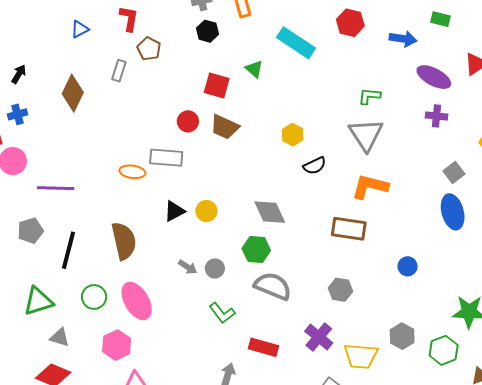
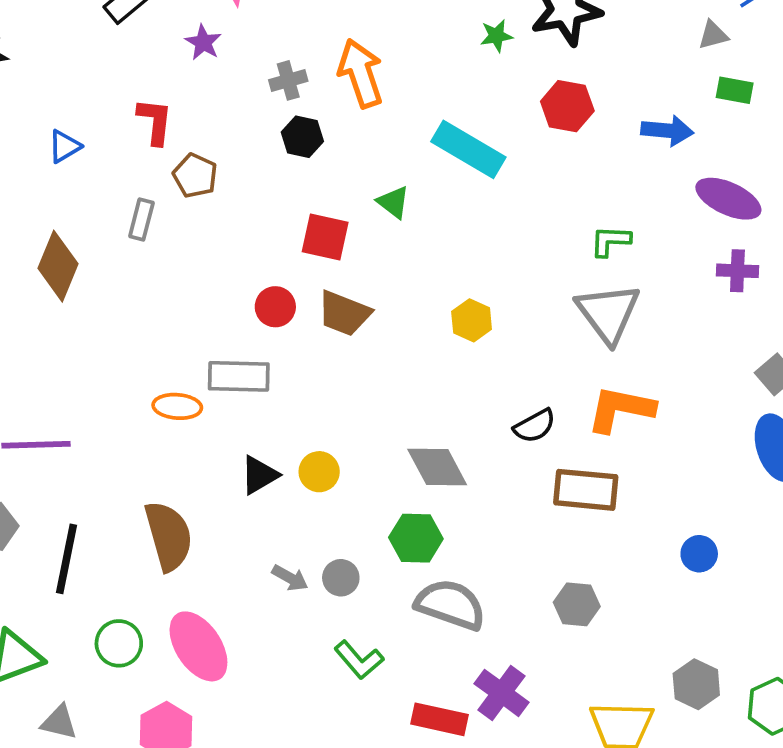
black semicircle: (315, 166) -> (535, 426), moved
purple cross: (319, 337) -> (502, 693), moved

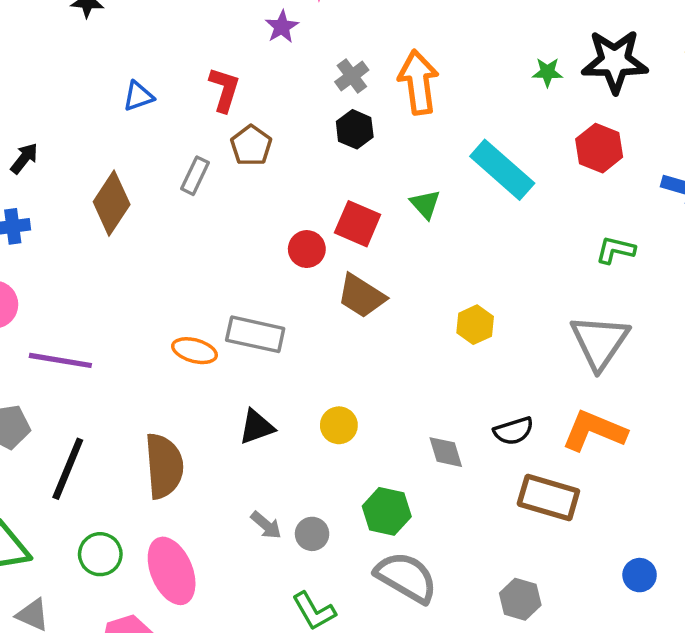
gray cross: (288, 80) -> (352, 76), turned -32
green L-shape: (610, 241) -> (615, 250), moved
red circle: (275, 307) -> (307, 249), moved
gray diamond: (437, 467) -> (446, 452), moved, size x0.7
yellow circle: (319, 472) -> (339, 425), moved

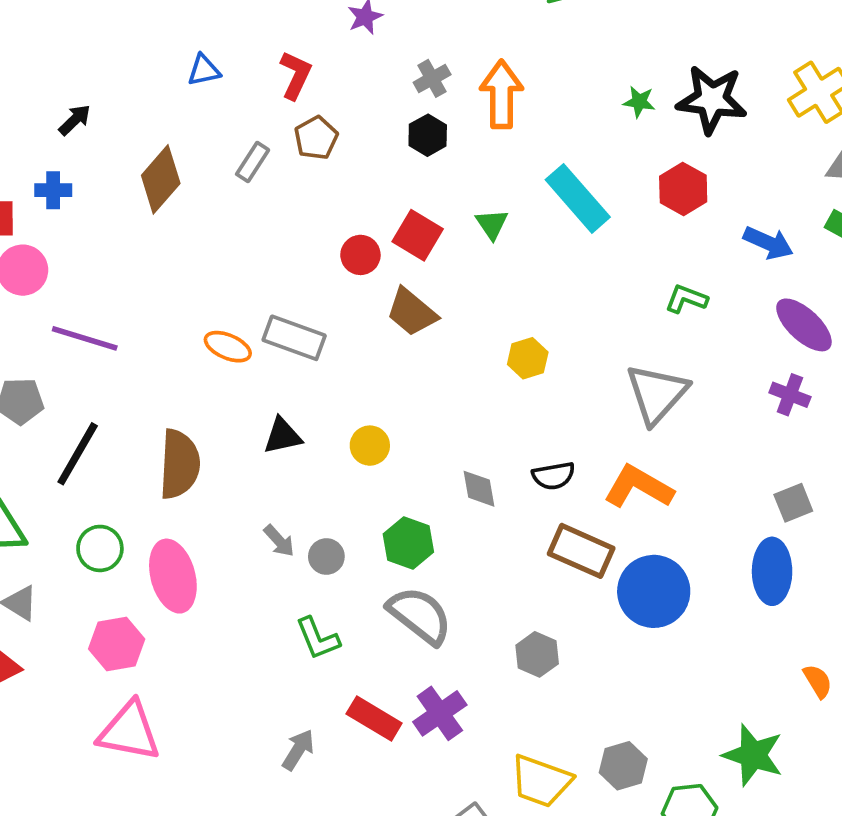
blue circle: (640, 575) -> (654, 591), moved, size x2.0

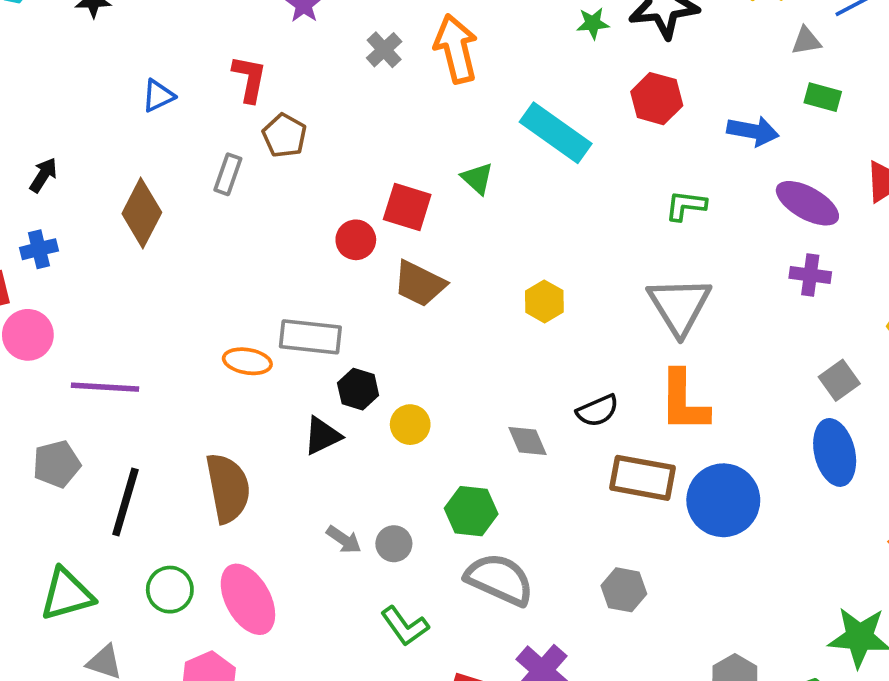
black hexagon: (428, 135) -> (358, 389), moved
orange L-shape: (639, 487) -> (684, 401), turned -106

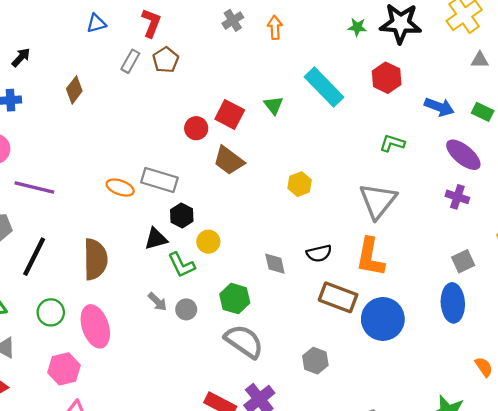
orange arrow: (456, 49) -> (275, 27), size x0.6
green rectangle: (823, 97) -> (483, 112), moved
gray rectangle: (228, 174) -> (130, 61), moved
brown diamond: (142, 213) -> (74, 90), size x0.7
green L-shape: (405, 626) -> (181, 265), moved

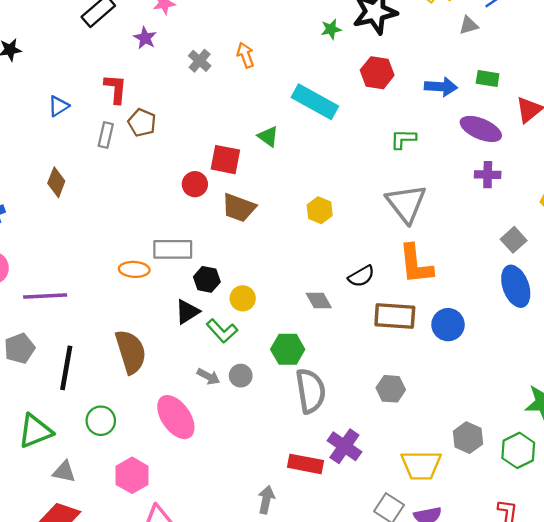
blue circle: (383, 319) -> (448, 325), size x0.7
pink ellipse: (95, 326) -> (176, 417), moved
gray semicircle: (244, 341) -> (311, 391), turned 63

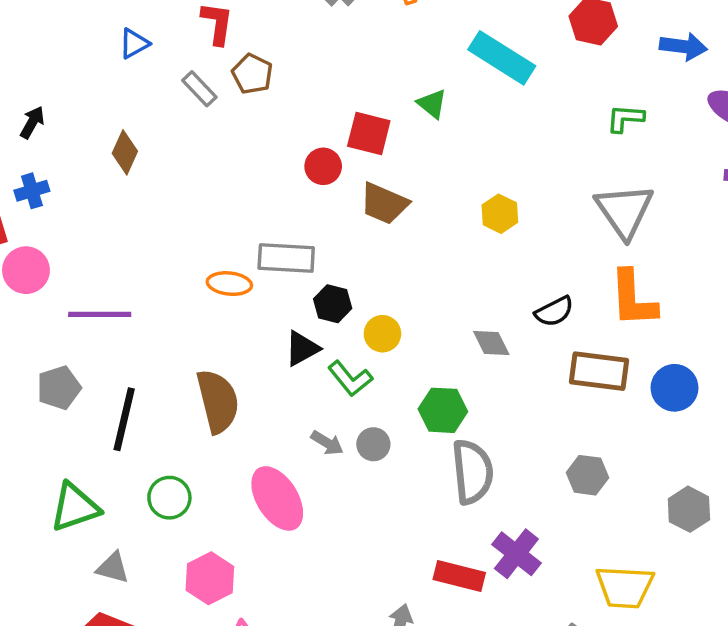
gray rectangle: (106, 135) -> (199, 89), turned -60
gray hexagon: (468, 438) -> (689, 509), moved

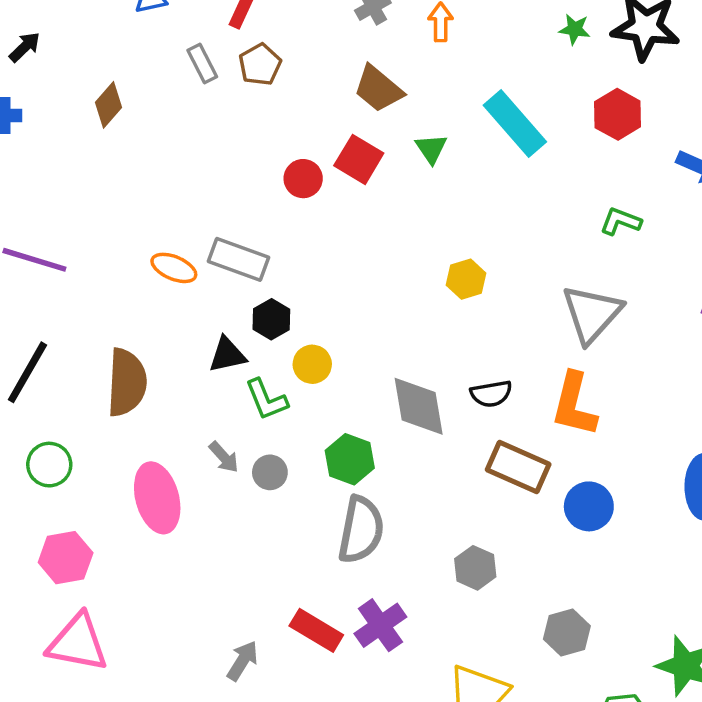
brown trapezoid: (384, 204) -> (378, 89), moved
gray diamond: (491, 343) -> (419, 406), size x1.6

